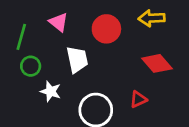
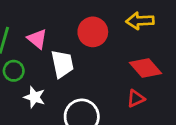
pink triangle: (59, 22) -> (37, 39), moved
red triangle: (138, 99) -> (136, 99), moved

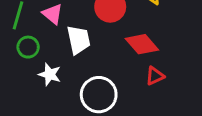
red diamond: (146, 68) -> (142, 44), moved

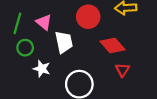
red triangle: (155, 76) -> (122, 70), turned -32

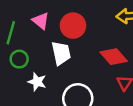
red circle: (88, 17) -> (73, 26), moved
pink triangle: (44, 22) -> (41, 21), moved

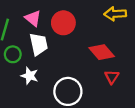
white trapezoid: (61, 53) -> (39, 44), moved

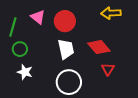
white trapezoid: (39, 44) -> (66, 49), moved
white star: (30, 76) -> (25, 72), moved

